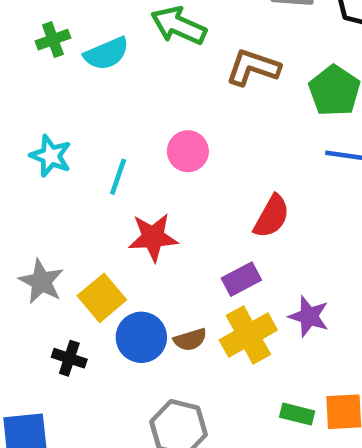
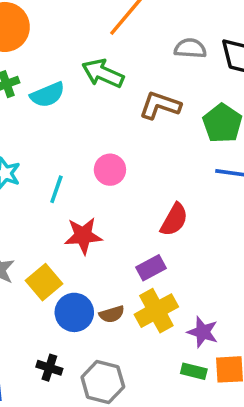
purple star: (309, 316) -> (203, 332), moved
black cross: (69, 358) -> (49, 368), moved

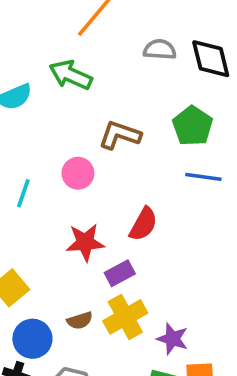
brown L-shape: (160, 105) -> (120, 135), moved
red star: (83, 236) -> (85, 242), moved
blue circle: (74, 312) -> (32, 339), moved

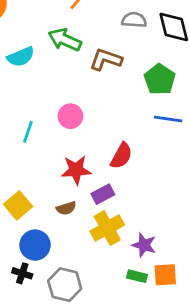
brown L-shape: (120, 135) -> (106, 60), moved
brown semicircle: (80, 321) -> (66, 208), moved

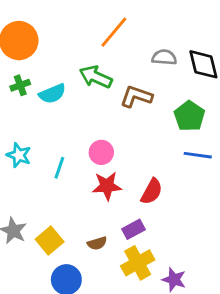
red star: (76, 170) -> (107, 186), moved

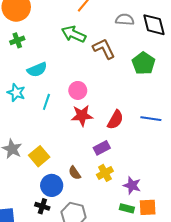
cyan semicircle: (52, 94) -> (37, 70), moved
brown L-shape: (136, 96) -> (104, 49), turned 45
blue line: (198, 155) -> (151, 119), moved
brown semicircle: (97, 243) -> (75, 173), moved, turned 72
yellow cross: (138, 263) -> (105, 173), size x0.7

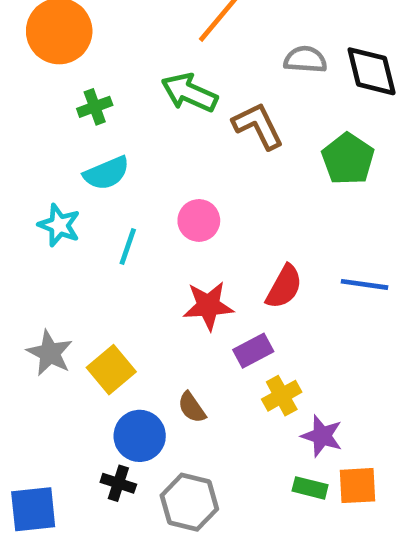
green cross: (17, 40) -> (95, 107), moved
red star: (82, 115) -> (208, 306), moved
yellow cross: (105, 173) -> (282, 396), moved

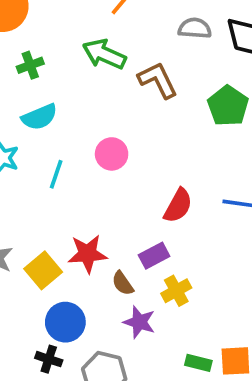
red star: (208, 306) -> (88, 254), moved
brown semicircle: (192, 407) -> (123, 283), moved
purple star: (322, 436) -> (139, 322), moved

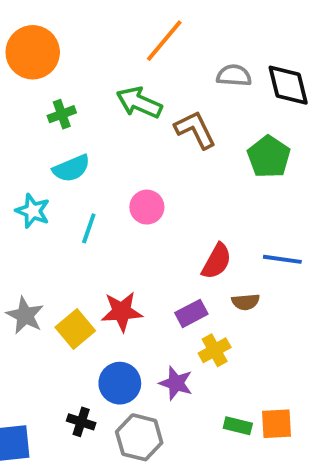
brown semicircle: (123, 283) -> (246, 302), moved, turned -60
blue circle: (65, 322) -> (120, 383), moved

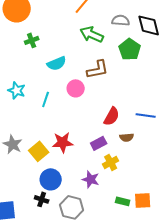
green arrow: (139, 103) -> (92, 34), moved
brown L-shape: (195, 130) -> (98, 69), moved, turned 105
green pentagon: (269, 157) -> (130, 49), moved
cyan semicircle: (71, 168) -> (57, 63), moved
blue circle: (120, 383) -> (51, 179), moved

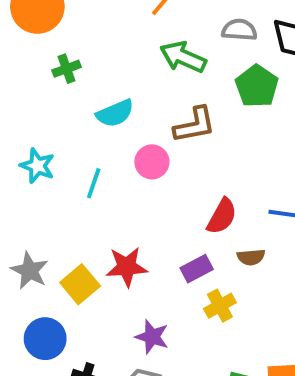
blue circle: (51, 179) -> (45, 339), moved
purple star: (91, 179) -> (152, 337), moved

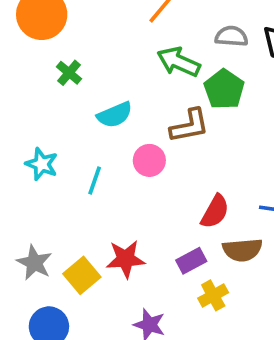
green cross: (66, 69) -> (69, 73), turned -30
green pentagon: (257, 86) -> (224, 89), moved
brown semicircle: (251, 257) -> (242, 250), size x1.5

